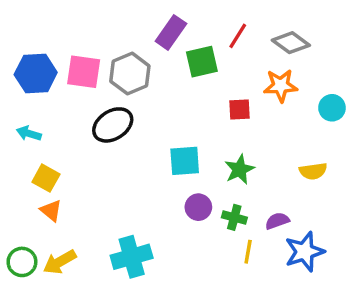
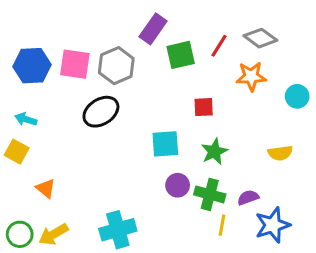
red line: (238, 36) -> (219, 46), moved
red square: (239, 110) -> (204, 107), moved
yellow square: (46, 178) -> (17, 152), moved
green cross: (234, 217) -> (210, 194), size x1.4

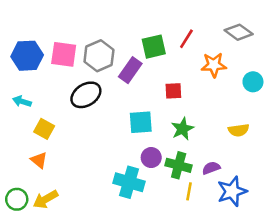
purple rectangle: (153, 29) -> (130, 70), moved
gray diamond: (260, 38) -> (239, 32), moved
yellow square: (17, 152) -> (44, 129), moved
cyan cross: (118, 230) -> (129, 182), moved, turned 32

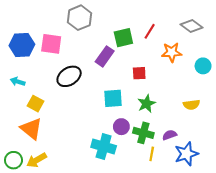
gray hexagon: (99, 56) -> (79, 18), moved
orange triangle: (39, 160) -> (31, 129), size x1.6

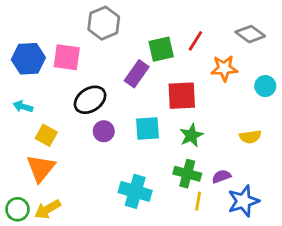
red square: (139, 73) -> (182, 96), size x1.6
purple circle: (121, 127) -> (104, 131), moved
orange triangle: (31, 129) -> (41, 168), turned 30

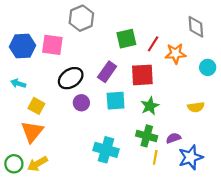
gray diamond: (250, 34) -> (196, 27), turned 50
red line: (195, 41) -> (153, 44), moved
purple rectangle: (137, 74) -> (107, 72), moved

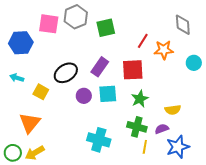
green square: (126, 39) -> (106, 28), moved
pink square: (52, 45) -> (49, 24), moved
purple circle: (81, 103) -> (84, 96), moved
yellow square: (36, 106) -> (41, 92), moved
yellow semicircle: (196, 107) -> (173, 110), moved

